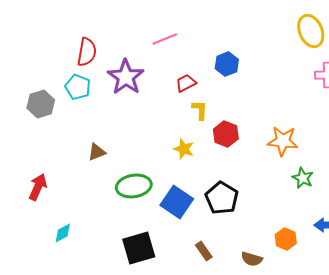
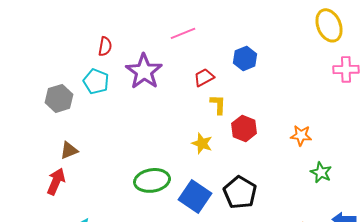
red semicircle: (87, 52) -> (105, 46), size x0.7
orange star: (283, 141) -> (301, 135), size x0.7
brown triangle: (97, 152) -> (69, 150), moved

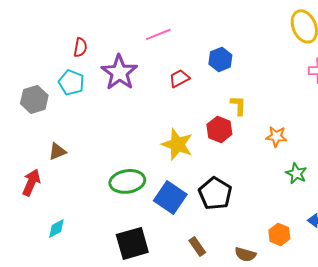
yellow L-shape: (218, 104) -> (238, 105), moved
yellow star: (202, 143) -> (177, 144), size x1.5
brown triangle: (69, 150) -> (57, 151), moved

